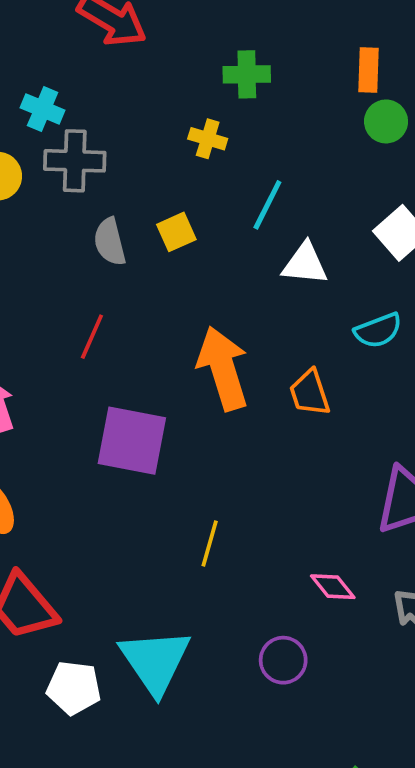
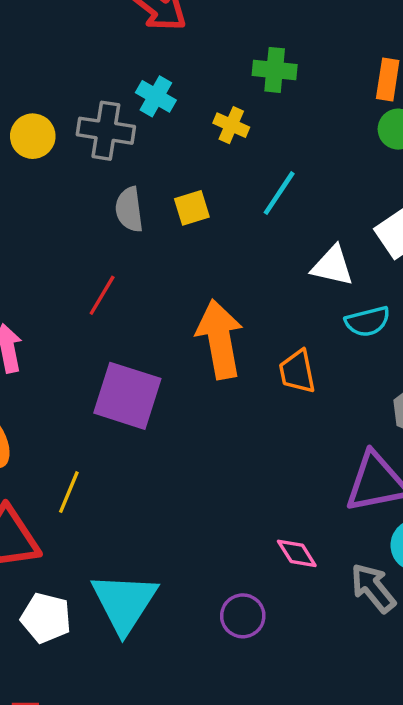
cyan cross: (43, 109) -> (156, 96), moved
white triangle: (305, 264) -> (332, 266), moved
yellow line: (210, 544) -> (69, 492), moved

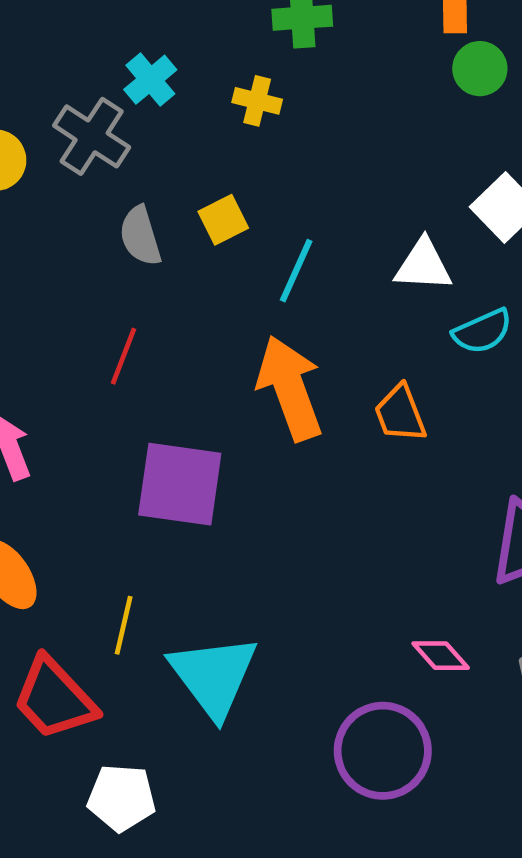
cyan cross: (156, 96) -> (150, 80), turned 30
gray cross: (106, 131) -> (92, 136), turned 34
cyan line: (279, 193) -> (296, 271), moved
cyan triangle: (124, 603) -> (213, 676), moved
purple circle: (243, 616) -> (383, 751), size x1.6

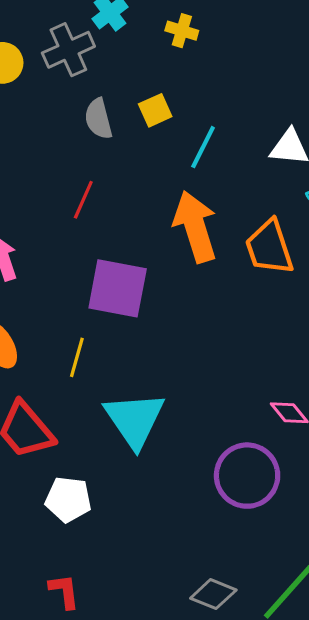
gray cross: (92, 136) -> (68, 50), turned 30
orange trapezoid: (400, 414) -> (269, 247), size x1.4
yellow line: (124, 625) -> (77, 357), moved

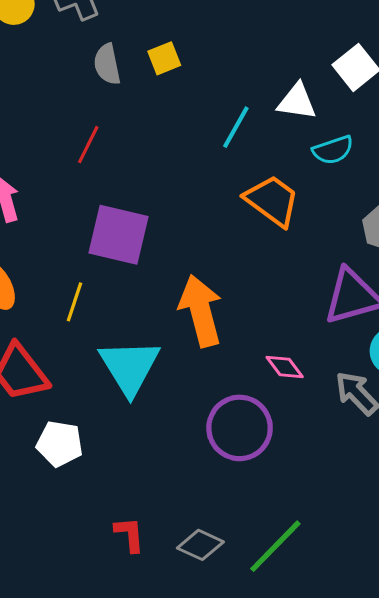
cyan line: (203, 147) -> (236, 127), moved
orange arrow: (195, 227) -> (201, 311), moved
orange trapezoid: (269, 247) -> (272, 201), turned 142
red L-shape: (64, 591) -> (129, 534), moved

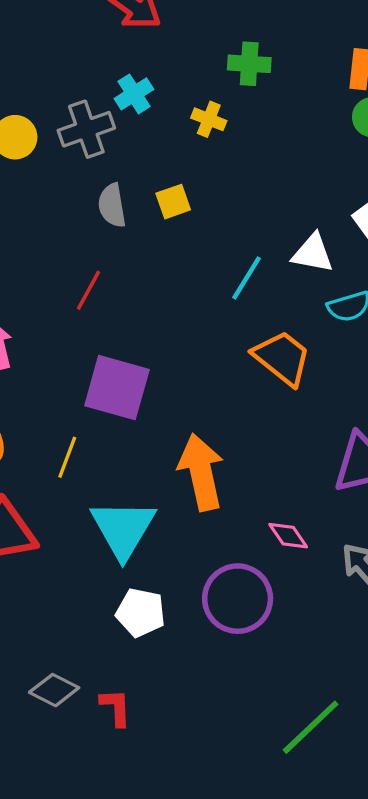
white pentagon: (60, 444) -> (141, 613), moved
gray diamond: (200, 545) -> (54, 690), moved
green line: (275, 546) -> (311, 727), moved

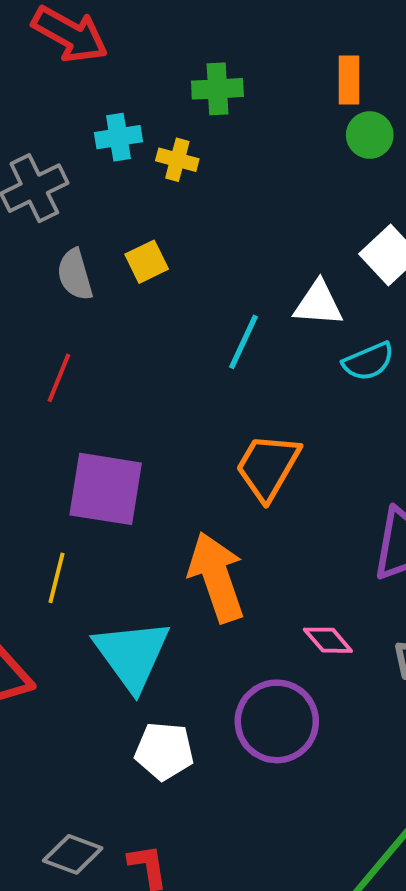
cyan cross: (134, 94) -> (118, 137), moved, turned 30
orange trapezoid: (282, 358) -> (268, 467), moved, turned -92

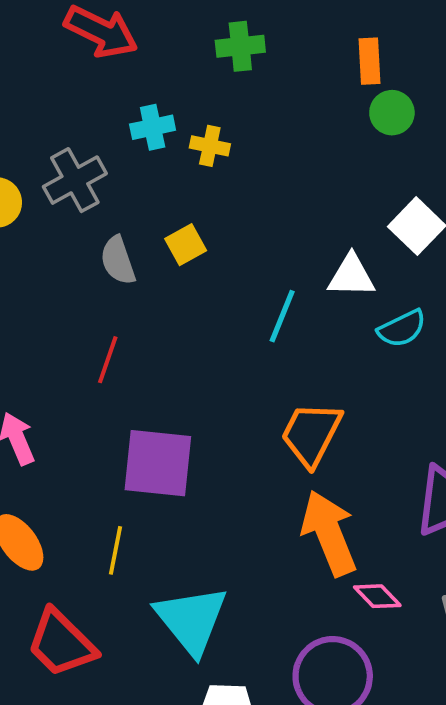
green cross: (217, 89) -> (240, 46), moved
orange arrow: (217, 577) -> (329, 533), moved

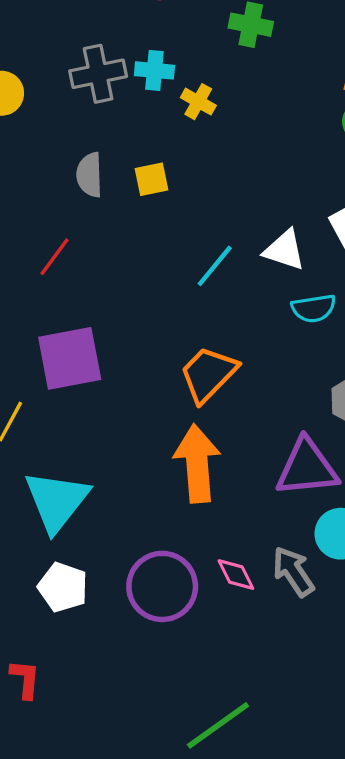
gray cross: (75, 180) -> (98, 74), moved
purple square: (158, 463) -> (70, 358), turned -34
pink diamond: (377, 596) -> (236, 575), moved

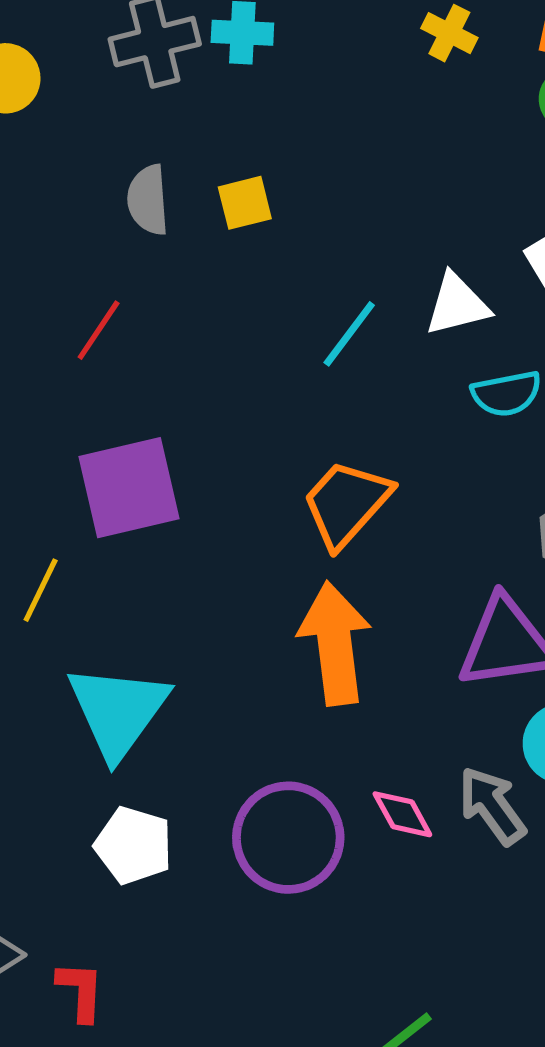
yellow cross: (198, 102) -> (449, 33), moved
white triangle: (284, 250) -> (457, 305), turned -30

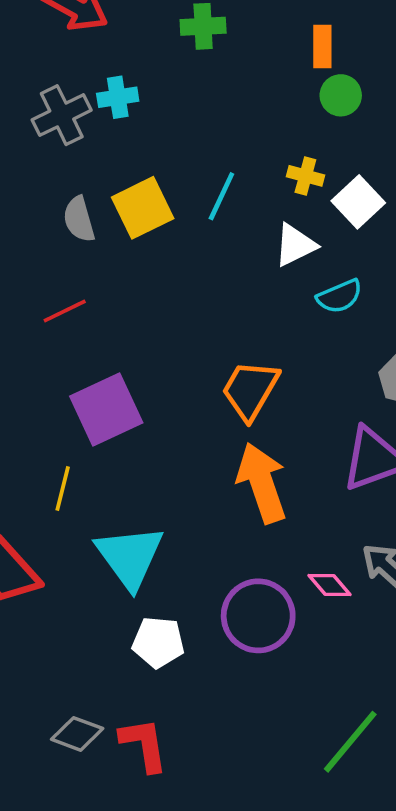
yellow cross: (449, 33) -> (305, 176), moved
yellow square: (245, 203) -> (143, 208), size x1.6
red line: (99, 330) -> (65, 311), turned 42
cyan line: (349, 334) -> (221, 196), moved
red L-shape: (80, 991) -> (144, 745), size x1.4

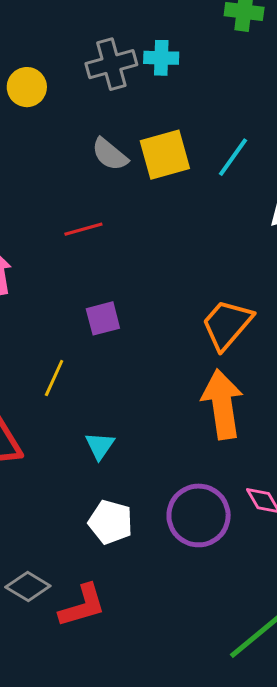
gray semicircle: (79, 219) -> (110, 154), turned -45
purple square: (106, 410) -> (103, 318), size x0.6
cyan triangle: (130, 557) -> (100, 446), size x0.5
red L-shape: (144, 745) -> (82, 606), turned 72

